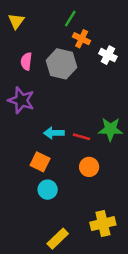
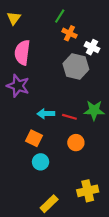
pink semicircle: (26, 61) -> (22, 53), size x1.6
gray hexagon: (61, 64) -> (76, 66), moved

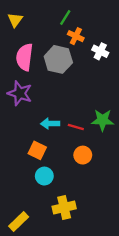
gray hexagon: (76, 66) -> (58, 59), moved
yellow cross: (88, 191) -> (64, 208), moved
yellow rectangle: (49, 204) -> (19, 221), moved

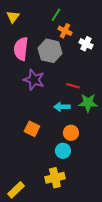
purple star: (20, 93) -> (34, 80), moved
cyan arrow: (50, 124) -> (62, 107), moved
red line: (76, 127) -> (73, 86), moved
cyan circle: (44, 176) -> (63, 151), moved

